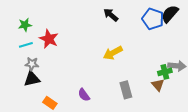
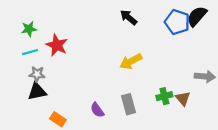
green cross: (165, 72) -> (164, 96), moved
gray rectangle: (126, 90) -> (129, 104), moved

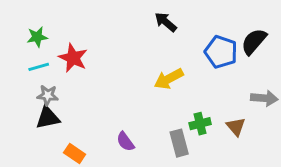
black semicircle: (197, 16) -> (254, 41), moved
blue pentagon: (177, 22) -> (221, 52), moved
green cross: (164, 96) -> (200, 124), moved
gray rectangle: (129, 104) -> (179, 143), moved

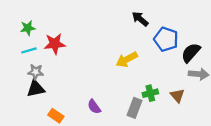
black arrow: (166, 22) -> (140, 19), moved
black semicircle: (254, 41) -> (191, 53), moved
red star: (73, 58) -> (55, 44), turned -30
gray rectangle: (179, 143) -> (135, 108), turned 36

